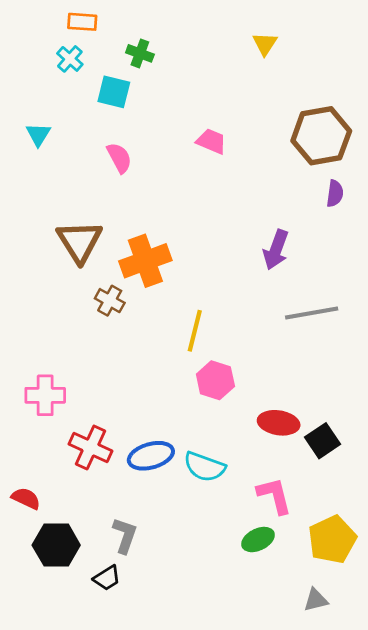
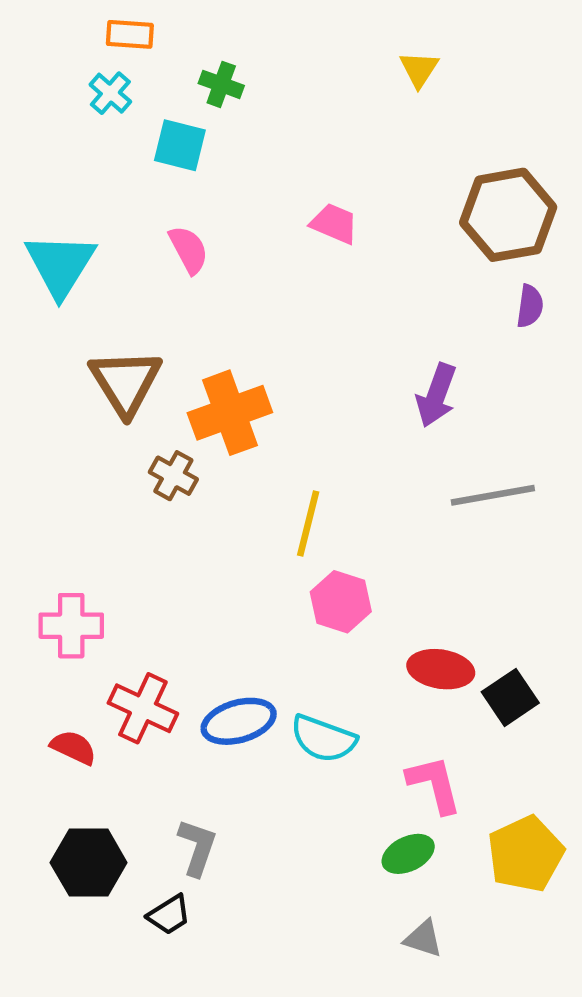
cyan triangle: (38, 134) -> (60, 265), moved, size x1.8
red semicircle: (26, 498) -> (73, 747), moved
gray triangle: (316, 600) -> (423, 939), moved, turned 32

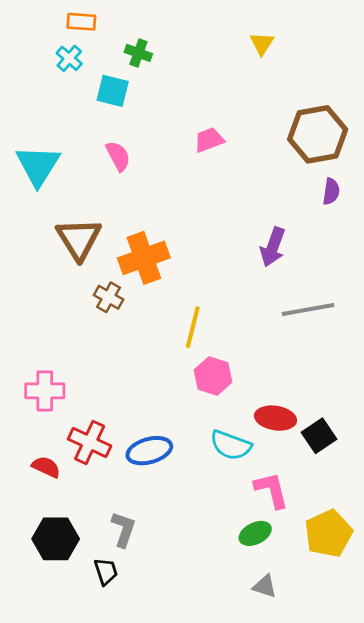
pink trapezoid: (334, 224) -> (209, 140), turned -44
cyan semicircle: (323, 739) -> (231, 445), moved
black trapezoid: (169, 915) -> (106, 571), turned -76

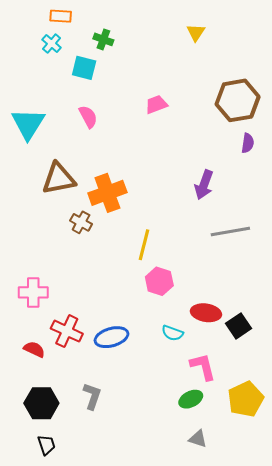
brown triangle: (79, 239) -> (59, 179), turned 51
cyan semicircle: (231, 445) -> (172, 333), size x0.7
black trapezoid: (106, 571) -> (46, 445), moved

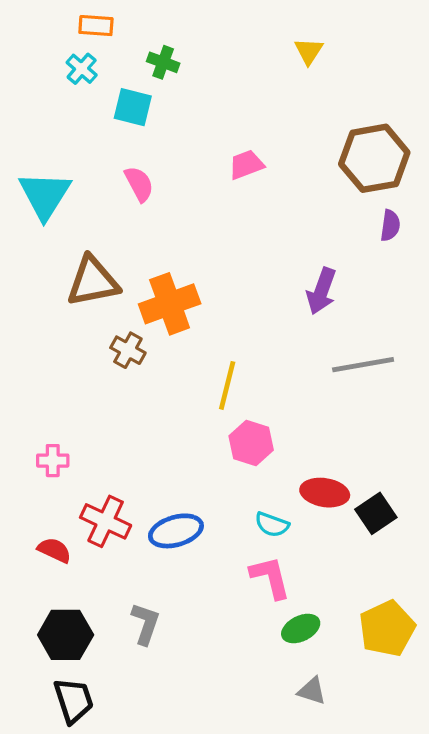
pink cross: (33, 292) -> (53, 461), size x0.7
pink L-shape: (203, 367) -> (270, 577), moved
black trapezoid: (46, 445) -> (74, 700), size x1.4

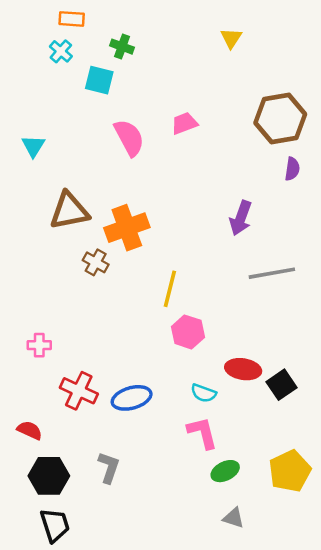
pink semicircle: (139, 184) -> (129, 138), moved, size x1.4
cyan triangle: (45, 195) -> (33, 146), size x0.6
red semicircle: (54, 550) -> (30, 430), moved

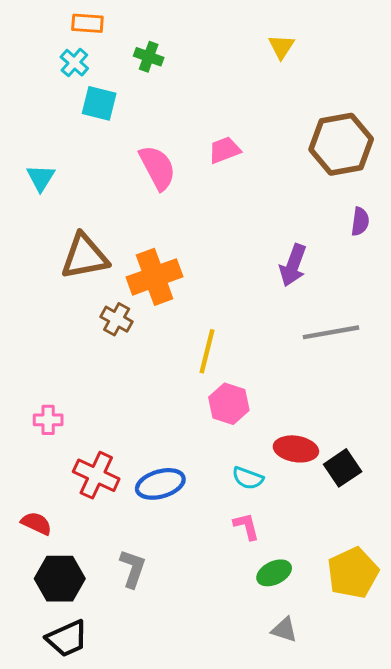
cyan square: (99, 80) -> (99, 103), moved
purple semicircle: (292, 169) -> (360, 222), moved
pink L-shape: (202, 433) -> (246, 526), size x0.7
black trapezoid: (55, 525) -> (67, 638), turned 84

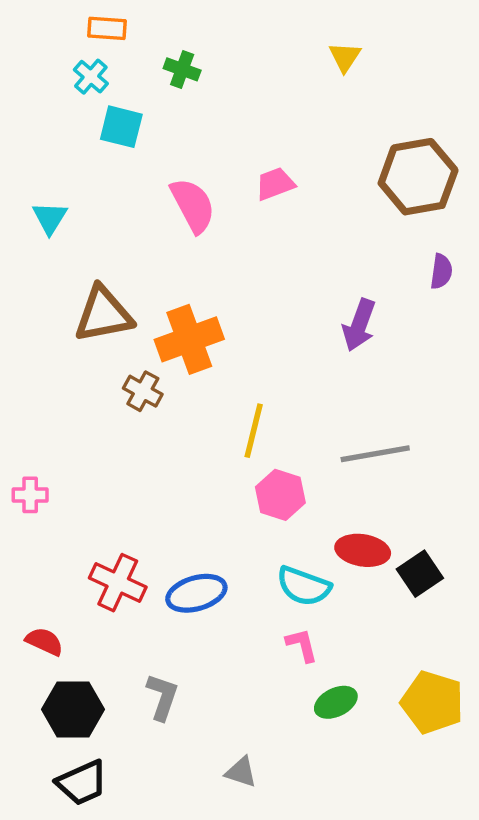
gray line: (331, 332) -> (375, 454), moved
pink cross: (48, 420) -> (30, 495), moved
cyan semicircle: (248, 478) -> (304, 586), size x1.4
yellow pentagon: (353, 573) -> (432, 702), turned -30
gray triangle: (284, 630) -> (241, 772), moved

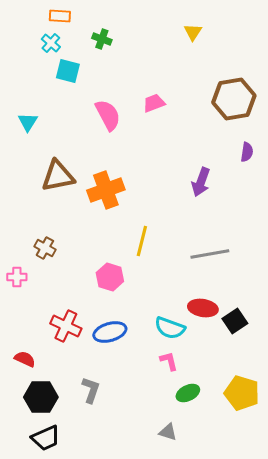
brown cross: (143, 391) -> (45, 248), moved
pink hexagon: (280, 495) -> (110, 277), moved
gray triangle: (241, 772) -> (168, 432), moved

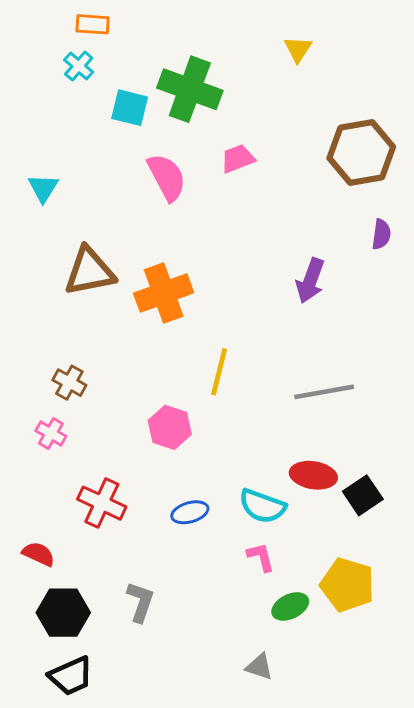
green cross: (102, 39) -> (190, 89), moved, size x2.0
cyan square: (68, 71) -> (130, 108), moved
pink cross: (17, 277) -> (51, 434), moved, turned 30
blue ellipse: (110, 332) -> (190, 512), moved, size x0.7
yellow pentagon: (242, 393) -> (347, 585), moved

